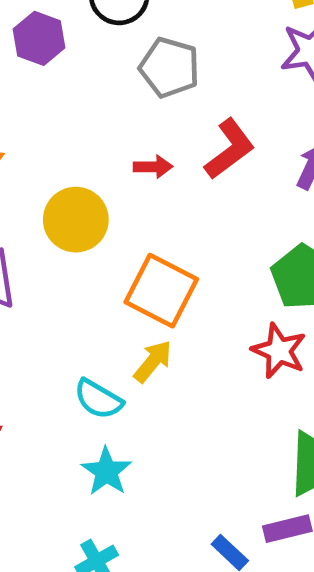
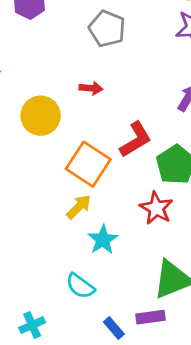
red L-shape: (230, 149) -> (136, 139), moved
cyan semicircle: (98, 399) -> (80, 286), moved
cyan star: (106, 471) -> (103, 240), moved

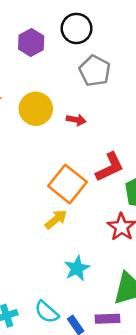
yellow circle: (41, 116) -> (36, 109), moved
cyan star: (103, 240) -> (77, 268), moved
cyan semicircle: (80, 286) -> (47, 312), moved

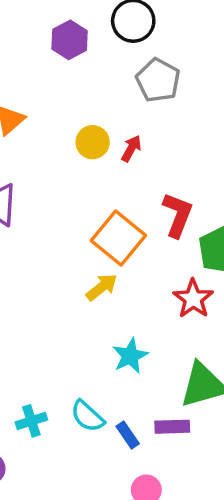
yellow circle: (36, 109) -> (93, 142), moved, size x0.7
red arrow: (76, 120) -> (131, 148), turned -72
red L-shape: (110, 167) -> (178, 215), turned -44

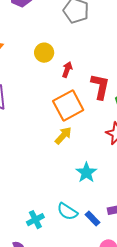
red arrow: (131, 148) -> (67, 70), moved
orange square: (118, 238) -> (68, 106), turned 32

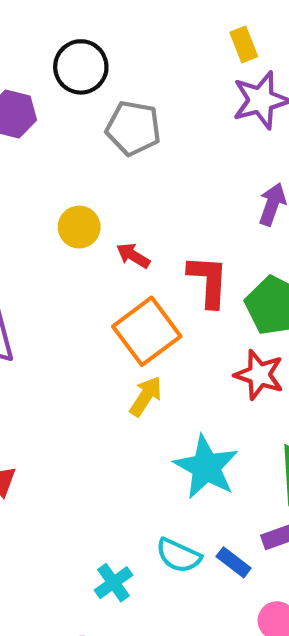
red arrow: (67, 70) -> (133, 256), turned -70
cyan star: (86, 173) -> (206, 467), size x1.4

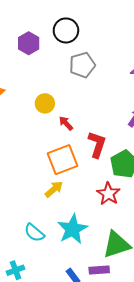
gray pentagon: (133, 128) -> (82, 65), turned 30
cyan semicircle: (178, 556) -> (34, 233), moved

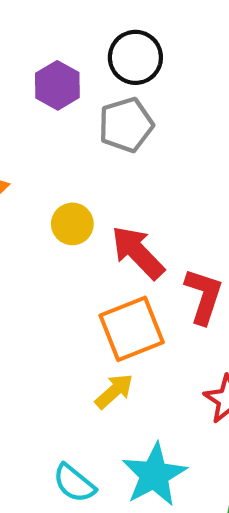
gray pentagon: (82, 65) -> (126, 125), moved
yellow circle: (45, 103) -> (72, 224), moved
red arrow: (66, 123) -> (138, 252), size x1.8

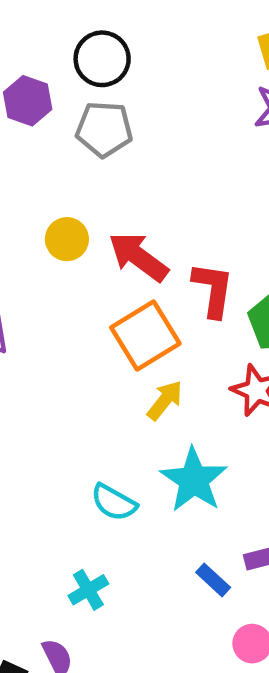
gray pentagon: (126, 125) -> (104, 129), turned 30
yellow arrow: (114, 391) -> (165, 400), moved

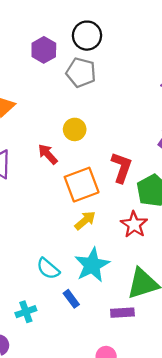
yellow circle: (67, 239) -> (75, 129), moved
red arrow: (138, 257) -> (48, 154), moved, size x0.7
blue rectangle: (213, 580) -> (71, 299), moved

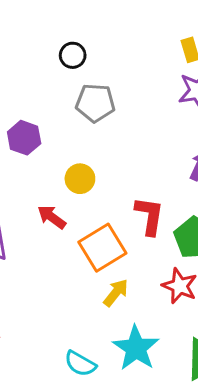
black circle: (87, 36) -> (73, 55), size x0.7
purple hexagon: (44, 50) -> (24, 138), moved
gray pentagon: (81, 72) -> (95, 103), moved

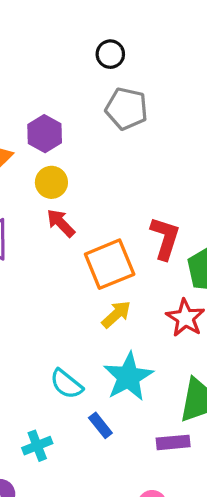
yellow circle: (80, 179) -> (51, 182), moved

